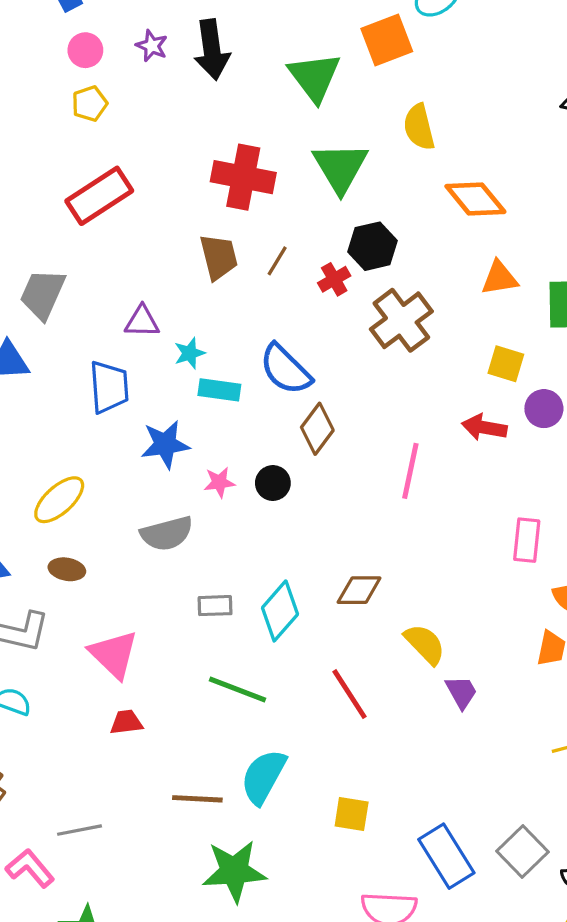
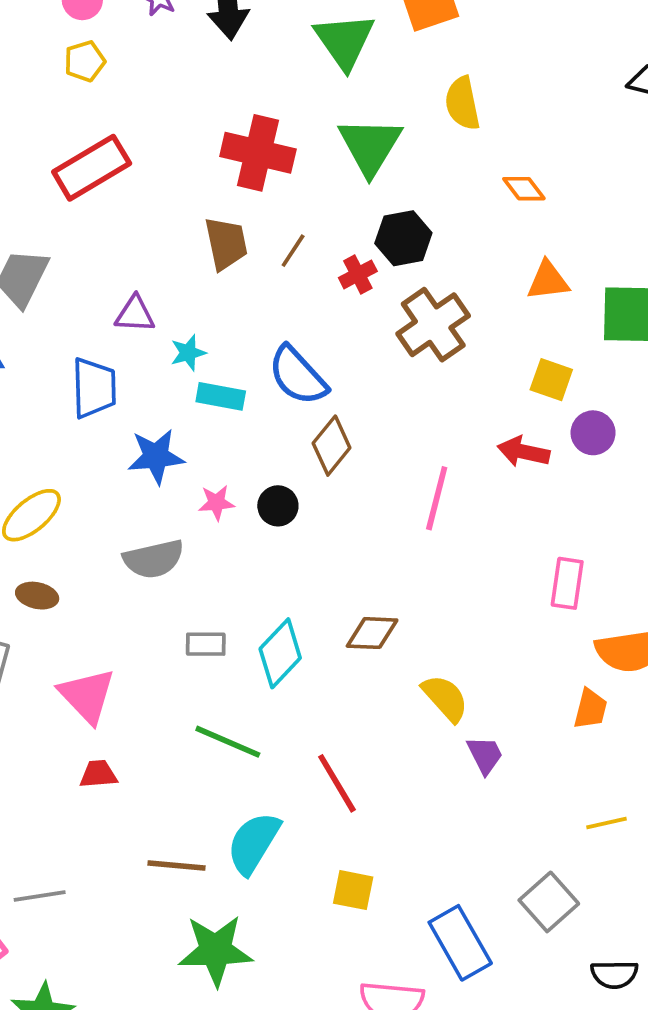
orange diamond: (475, 199) -> (524, 189), size x0.6
red line: (350, 694) -> (337, 783), moved
gray square: (522, 852) -> (549, 902), moved

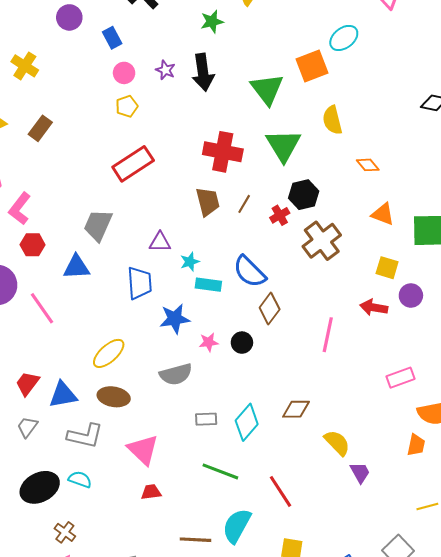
orange triangle: (548, 281) -> (383, 214), turned 30
pink rectangle: (567, 583) -> (400, 378), turned 64
brown ellipse: (37, 596) -> (114, 397), size x1.4

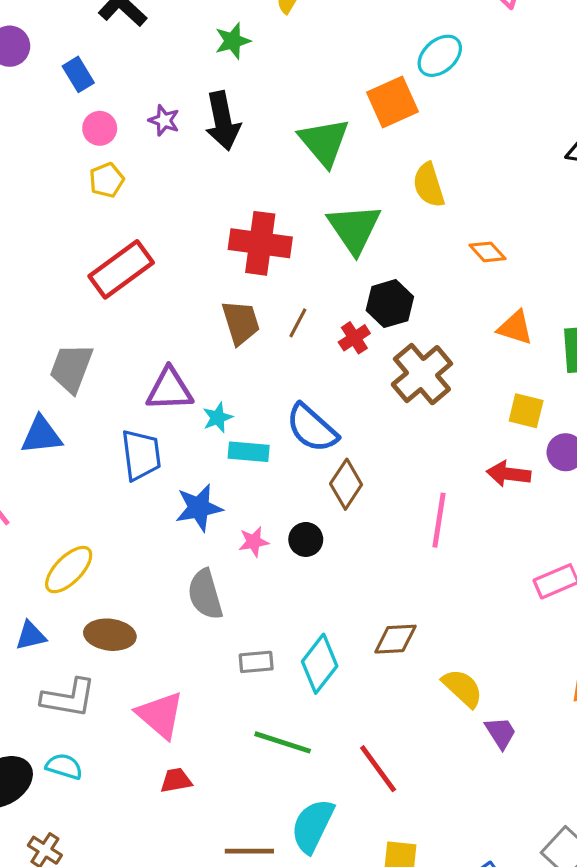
purple triangle: (160, 242) -> (170, 389), size x1.4
yellow ellipse: (109, 353) -> (69, 570), moved
gray semicircle: (176, 374) -> (205, 594), turned 92
blue triangle: (63, 395) -> (31, 636), size x0.7

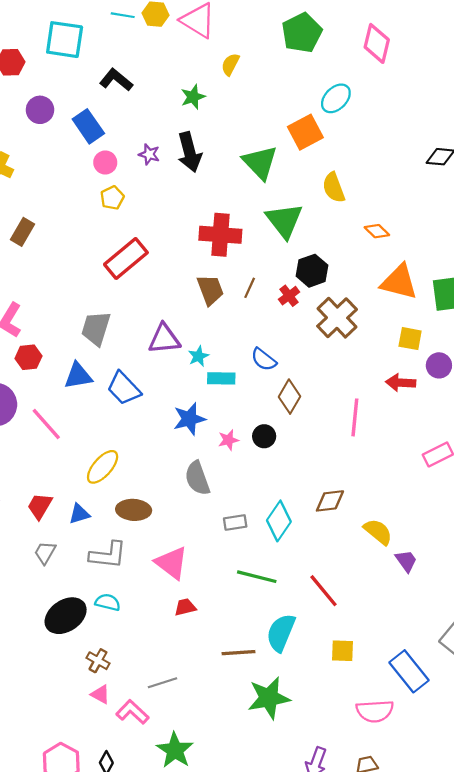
blue rectangle: (78, 74) -> (88, 126), size x1.4
orange triangle: (515, 328) -> (399, 282), size x1.5
blue semicircle: (312, 428) -> (264, 359), size x0.7
blue trapezoid: (141, 455) -> (124, 388), moved, turned 147

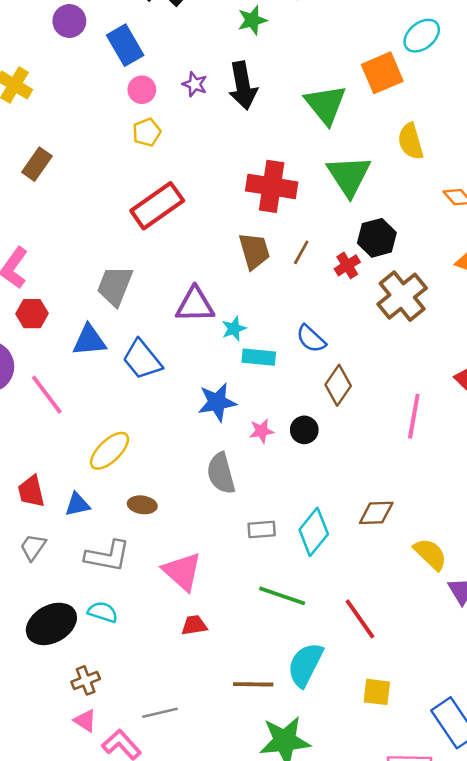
red trapezoid: (40, 506) -> (31, 491), turned -48
brown ellipse: (134, 510) -> (142, 505), size x0.7
brown cross: (98, 661) -> (86, 680), turned 35

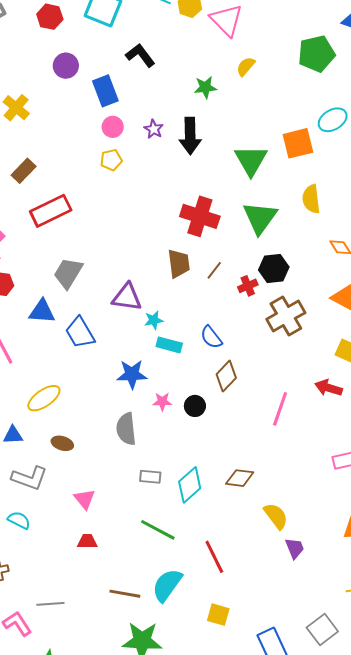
red rectangle: (157, 206) -> (51, 211), moved
pink triangle: (182, 571) -> (85, 499), size x0.7

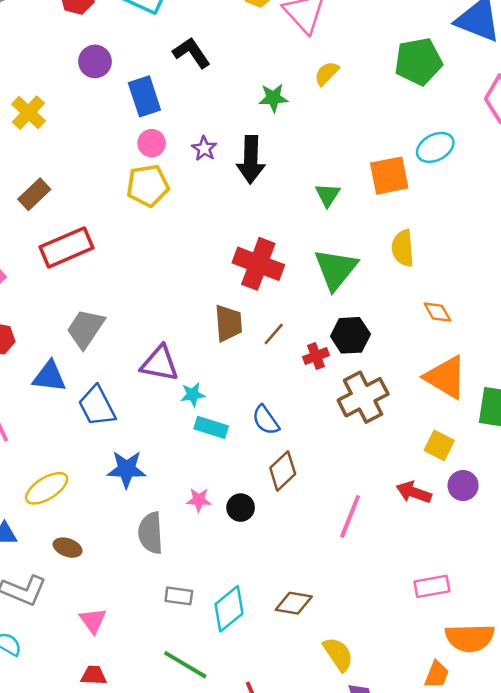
yellow pentagon: (111, 160) -> (148, 186), size x1.5
green triangle: (251, 160) -> (328, 195), size x0.6
blue star: (132, 374) -> (126, 469), moved

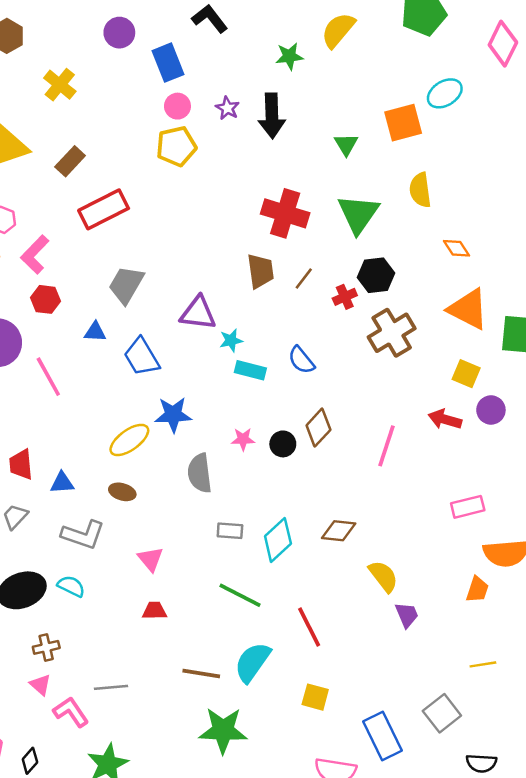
yellow semicircle: (327, 73) -> (338, 30), size x1.5
blue triangle: (49, 377) -> (95, 332), size x0.7
brown diamond: (283, 471) -> (318, 428), moved
yellow ellipse: (47, 488) -> (129, 440), moved

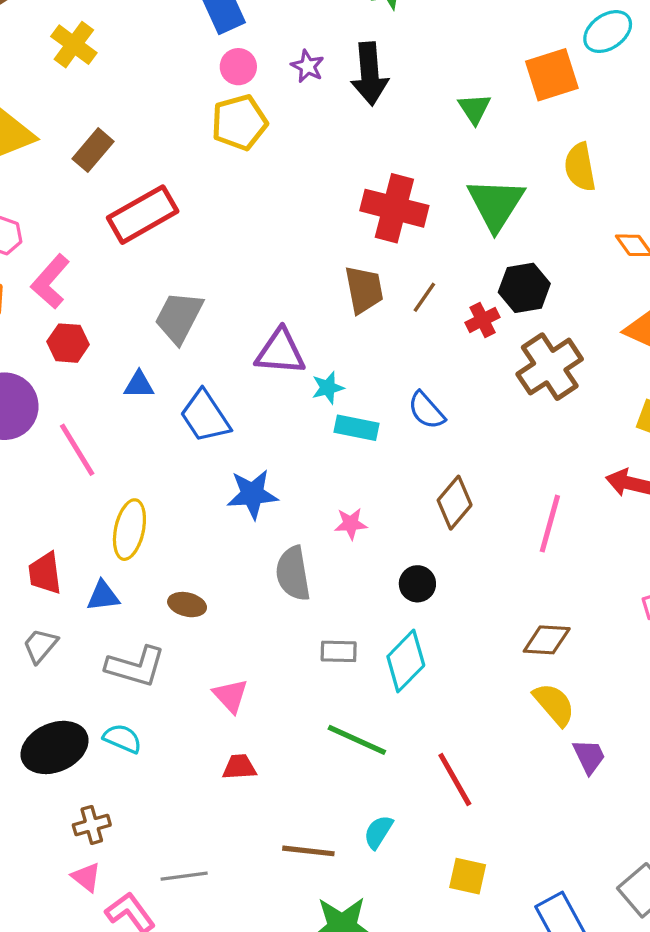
yellow ellipse: (129, 440) -> (129, 530), moved, turned -39
black circle: (283, 444) -> (417, 584), moved
brown diamond: (339, 531) -> (547, 640), moved
cyan semicircle: (252, 662) -> (378, 832), size x0.6

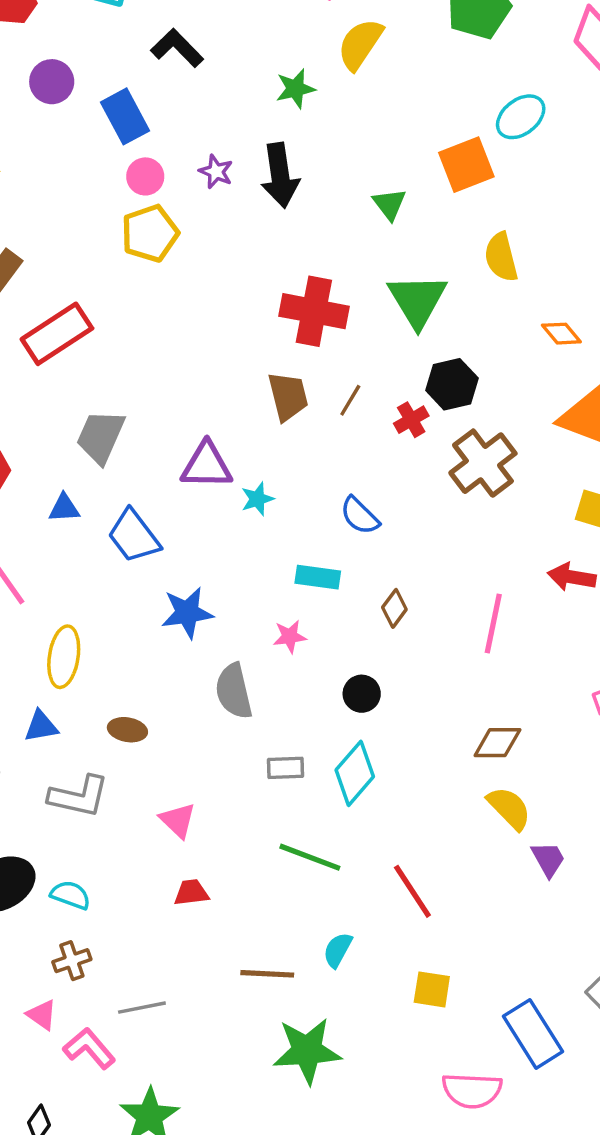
cyan rectangle: (356, 428) -> (318, 577), moved
brown diamond: (455, 503) -> (394, 608), size x0.7
cyan semicircle: (122, 739) -> (70, 895), moved
brown cross: (92, 825) -> (72, 961), moved

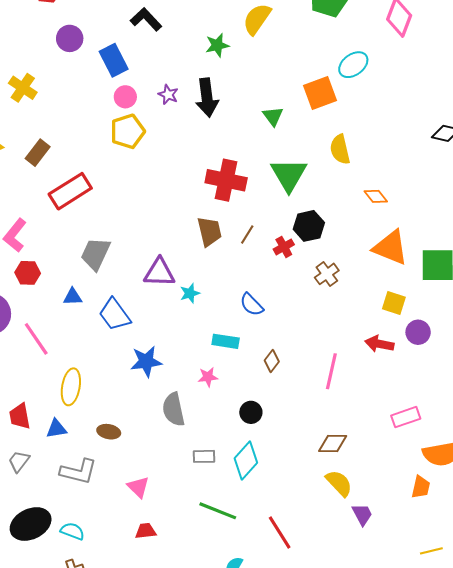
brown cross: (483, 463) -> (327, 274), size x0.6

